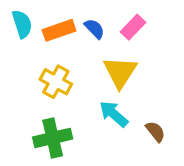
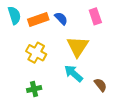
pink rectangle: (133, 27) -> (95, 16), moved, turned -63
green cross: (53, 138) -> (34, 89), size x0.6

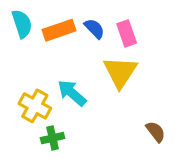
pink rectangle: (95, 16) -> (127, 33), moved
yellow cross: (36, 53) -> (35, 106), moved
cyan arrow: (74, 73) -> (72, 93), moved

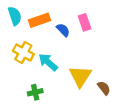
blue semicircle: (94, 29) -> (63, 30), moved
yellow triangle: (120, 72) -> (80, 76), moved
yellow cross: (35, 106) -> (23, 53), moved

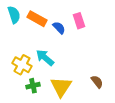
orange rectangle: (39, 20) -> (37, 19), turned 48
yellow cross: (23, 53) -> (22, 65), moved
yellow triangle: (80, 76) -> (61, 87), moved

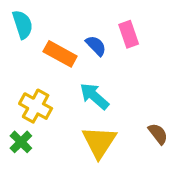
orange rectangle: (37, 19) -> (60, 54), moved
cyan arrow: (45, 58) -> (94, 96), moved
green cross: (33, 86) -> (21, 142), moved, turned -32

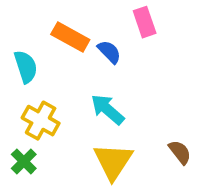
cyan semicircle: (23, 24) -> (26, 67), moved
pink rectangle: (129, 34) -> (145, 22), moved
orange rectangle: (60, 54) -> (70, 37), moved

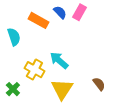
pink rectangle: (145, 22) -> (79, 12), turned 49
blue semicircle: (109, 52) -> (60, 12), moved
yellow cross: (41, 121) -> (34, 70), moved

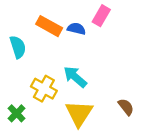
blue semicircle: (60, 12) -> (76, 29), moved, turned -32

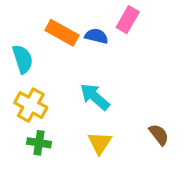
yellow cross: (44, 89) -> (31, 105), moved
green cross: (17, 113) -> (39, 143), moved, turned -36
yellow triangle: (79, 113) -> (100, 143), size x0.7

